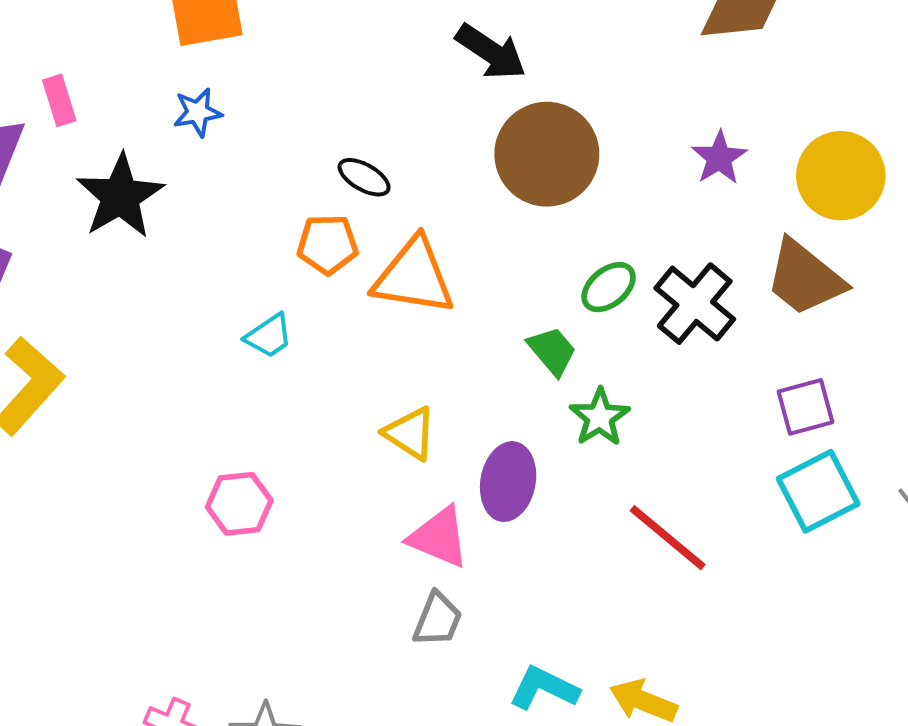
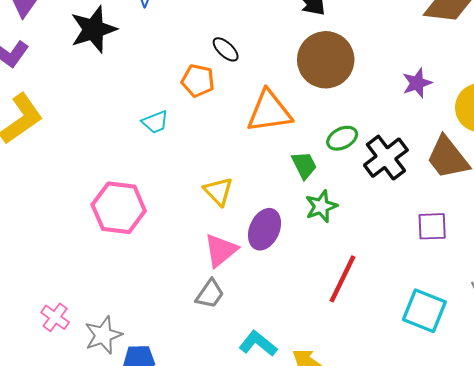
orange triangle: (414, 277) -> (269, 111), moved, turned -30
cyan square: (818, 491) -> (424, 311), moved, turned 36
pink hexagon: (239, 504) -> (119, 208), size x1.5
pink triangle: (439, 537) -> (221, 250), turned 45
red line: (668, 538) -> (342, 279), turned 63

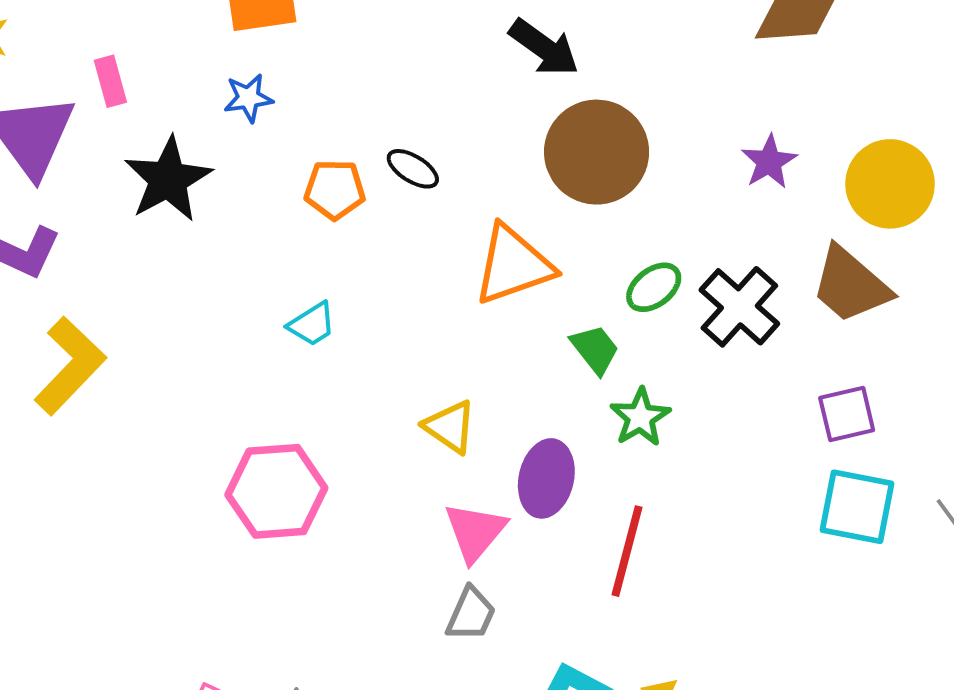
orange pentagon: (198, 81) -> (335, 190), moved
red line: (342, 279) -> (627, 551), moved
cyan square: (424, 311) -> (857, 507), moved

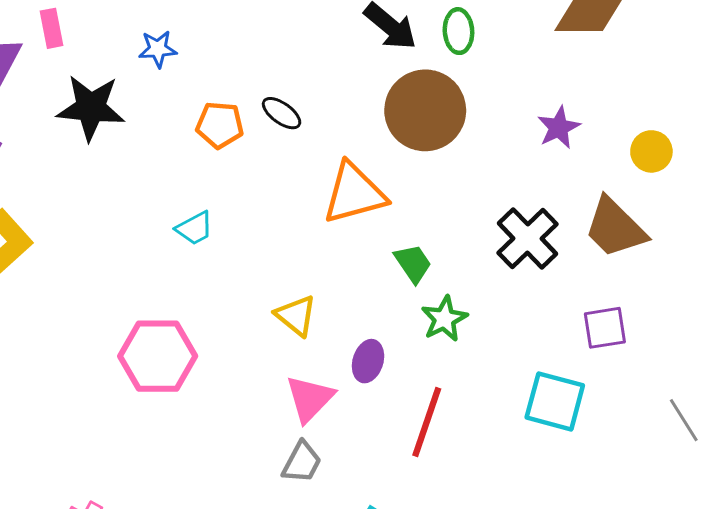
black star: (168, 179) -> (91, 108), turned 30
yellow circle: (890, 184) -> (651, 151), size x0.6
green ellipse: (654, 287) -> (458, 31), moved, turned -60
purple ellipse: (546, 478) -> (368, 361), size x0.7
cyan square: (857, 507) -> (555, 401), moved

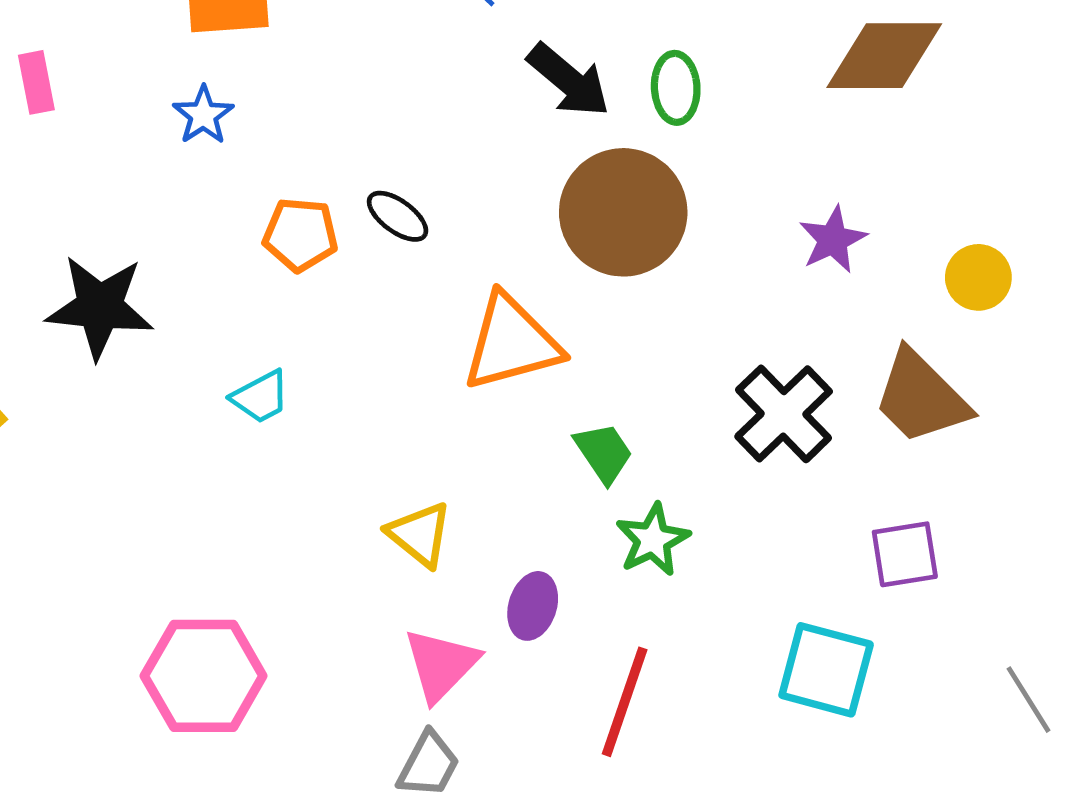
blue star: (158, 49) -> (203, 115), turned -30
black star: (91, 108) -> (100, 307), moved
pink hexagon: (158, 356) -> (204, 676), moved

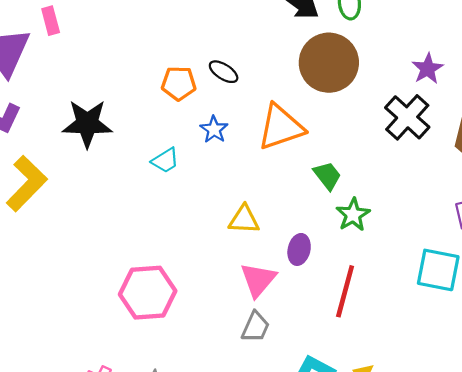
blue star: (203, 115) -> (214, 129), moved
black cross: (784, 414) -> (407, 117), moved
yellow triangle: (420, 534) -> (244, 220), turned -32

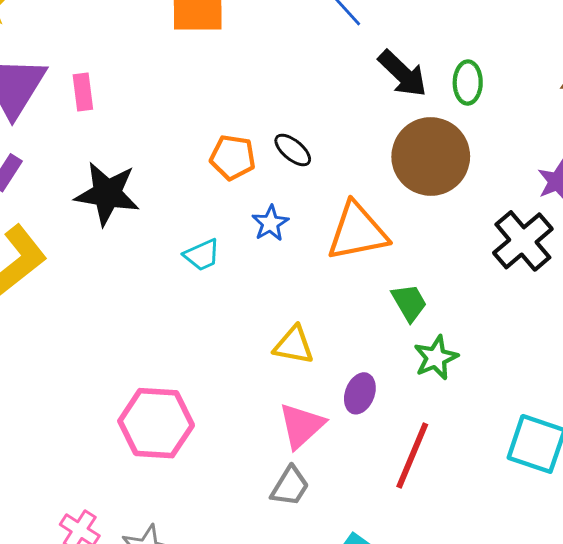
pink rectangle: (51, 21) -> (83, 92), moved

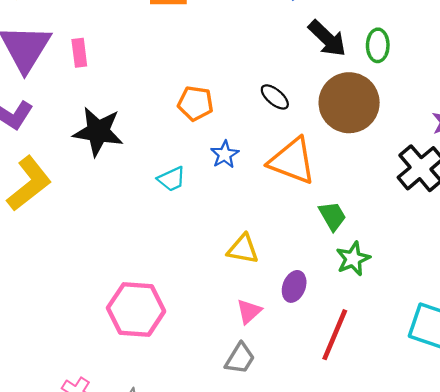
black ellipse: (293, 150) -> (275, 97), moved
orange triangle: (357, 232) -> (292, 161), turned 32
pink triangle: (302, 426) -> (249, 311), size x0.7

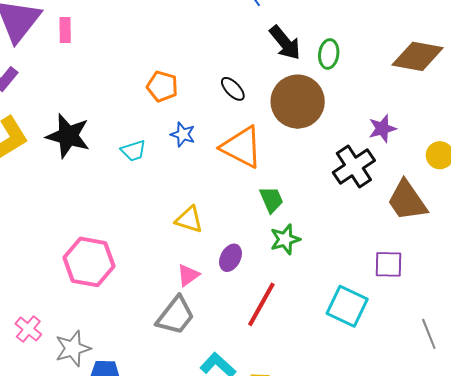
black star: (98, 132) -> (68, 136), moved
blue star: (225, 154) -> (183, 134), turned -30
gray trapezoid: (240, 358) -> (175, 316), size x1.4

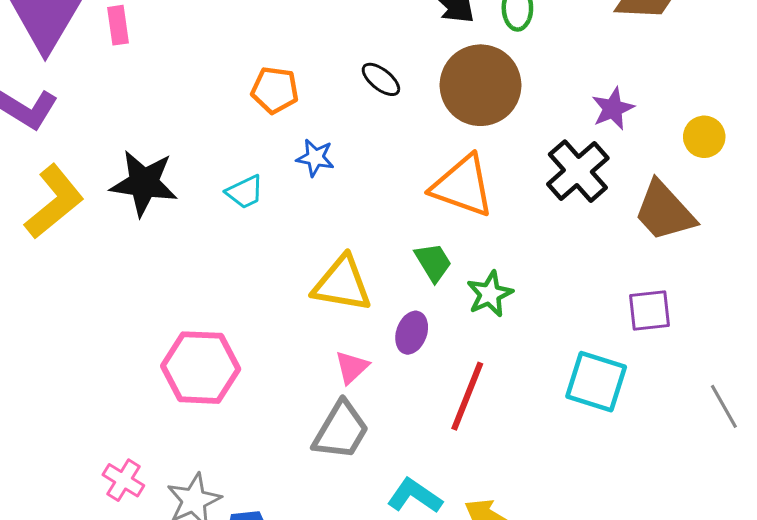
orange triangle: (242, 147) -> (463, 186), moved
green trapezoid: (271, 200) -> (433, 262), moved
yellow triangle: (189, 220) -> (342, 284), size x1.4

